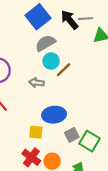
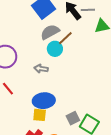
brown line: (64, 70) -> (65, 38), moved
blue ellipse: (54, 115) -> (44, 101), moved

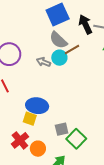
gray semicircle: (50, 32) -> (58, 40), turned -120
gray arrow: (41, 69) -> (43, 62), moved

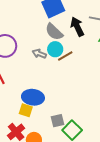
black arrow: (85, 24) -> (77, 27), moved
brown line: (72, 50) -> (65, 56), moved

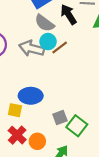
gray arrow: (39, 54) -> (32, 48), size x1.6
yellow square: (26, 110) -> (15, 110), moved

